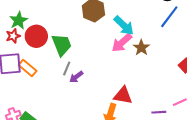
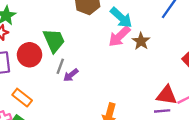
red circle: (36, 36) -> (29, 55), moved
orange rectangle: (28, 68) -> (22, 98), moved
red triangle: (123, 95) -> (167, 95), moved

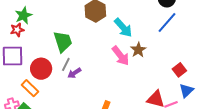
pink arrow: (119, 36) -> (121, 56), moved, turned -90
red circle: (29, 55) -> (41, 69), moved

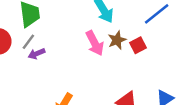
red square: (179, 70) -> (138, 45), moved

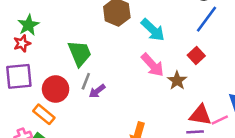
brown star: (117, 40) -> (177, 81), moved

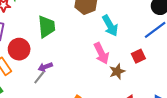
gray line: (86, 81) -> (39, 77), moved
purple arrow: (97, 91) -> (45, 67), moved

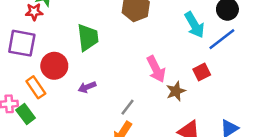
cyan arrow: (110, 26) -> (194, 25), moved
gray line: (39, 77) -> (128, 107), moved

